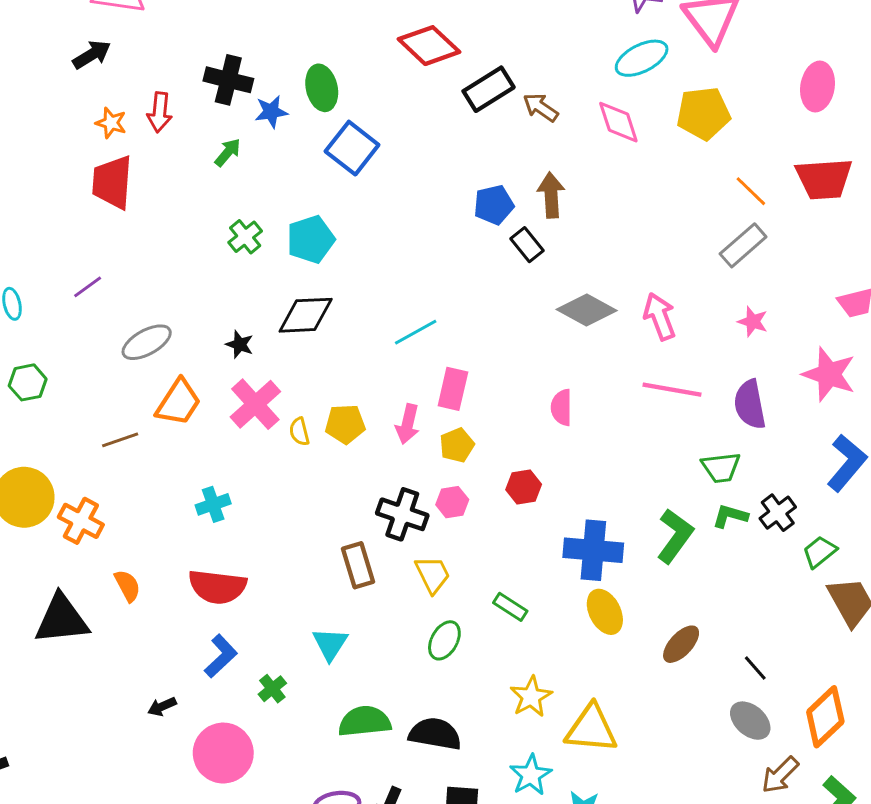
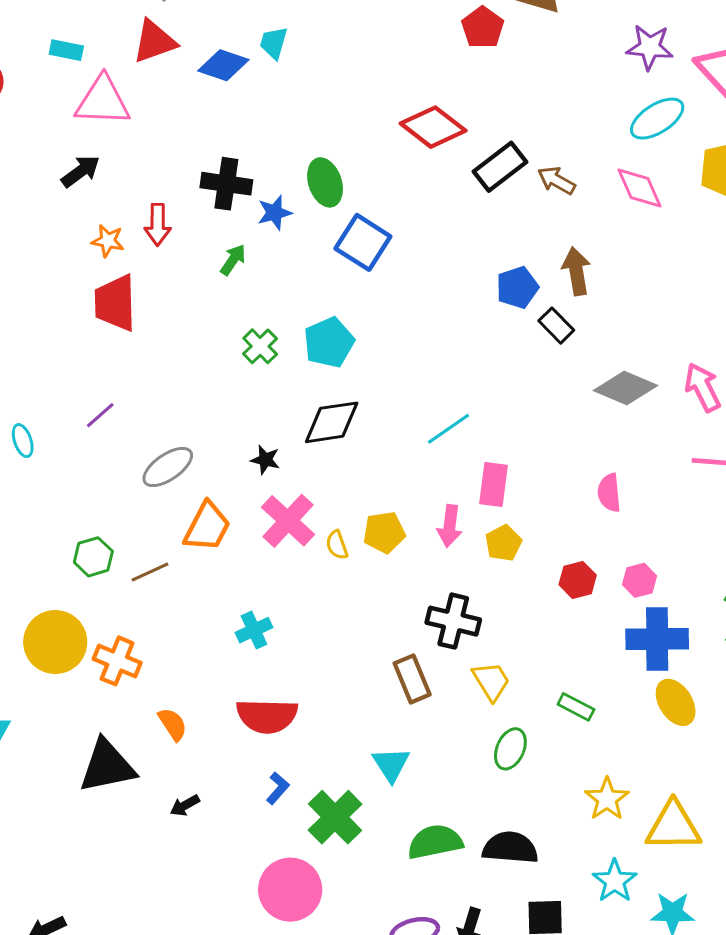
green hexagon: (28, 382) -> (93, 557), moved
pink hexagon: (452, 502) -> (639, 580), moved
blue L-shape: (221, 656) -> (278, 788), size x0.7
green cross: (272, 689) -> (335, 817), size x1.8
black arrow: (162, 707) -> (185, 805), moved

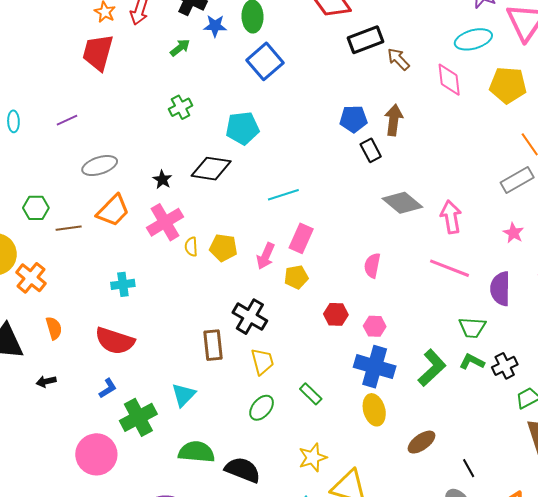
cyan pentagon: (329, 342) -> (242, 128), moved

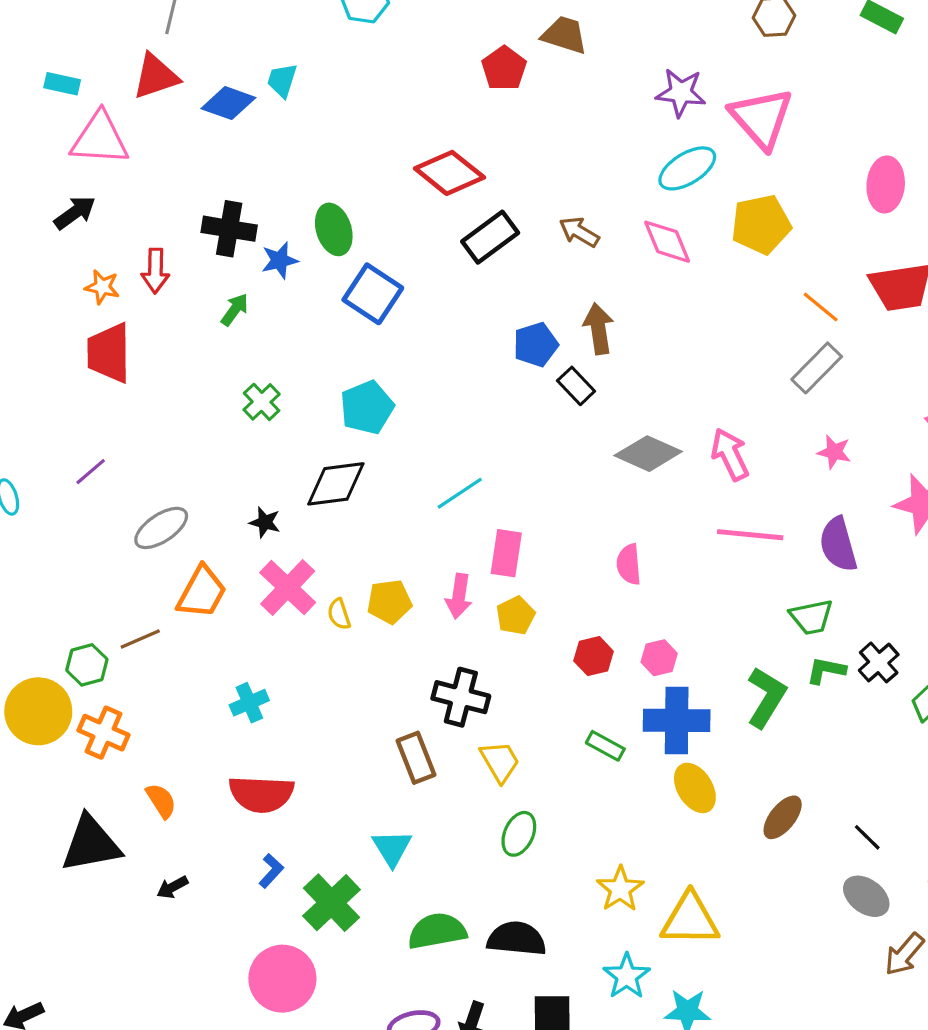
black rectangle: (365, 40) -> (490, 237), moved
green hexagon: (36, 208) -> (87, 665), moved
green rectangle: (311, 394) -> (605, 746), moved

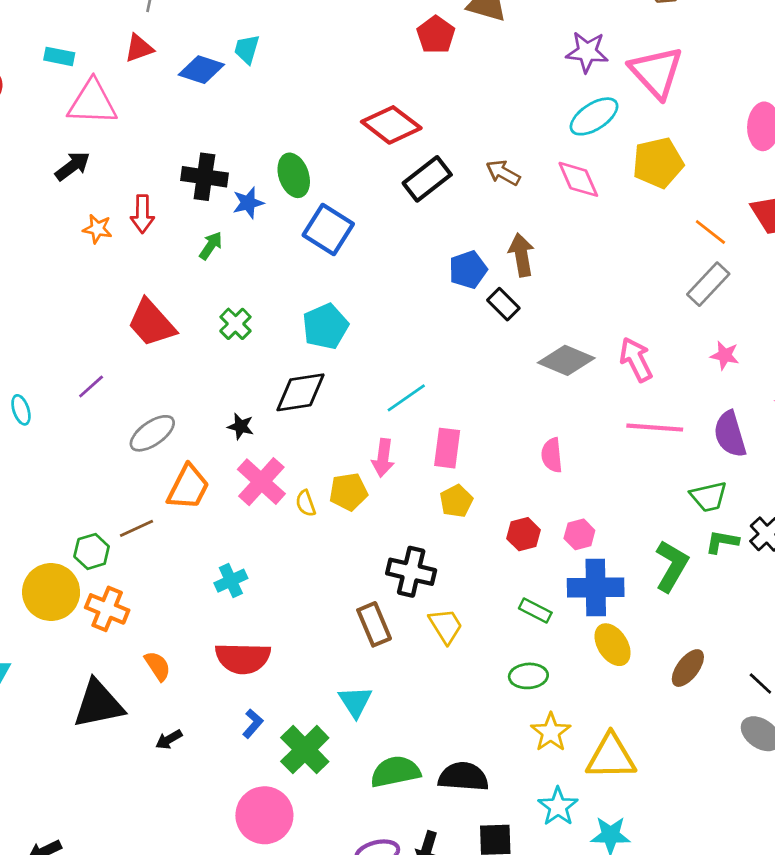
red triangle: (156, 76) -> (139, 48), size x0.7
red trapezoid: (109, 353) -> (151, 323), moved, turned -40
pink arrow: (459, 596) -> (383, 458), moved
green ellipse: (519, 834) -> (528, 676), moved, turned 63

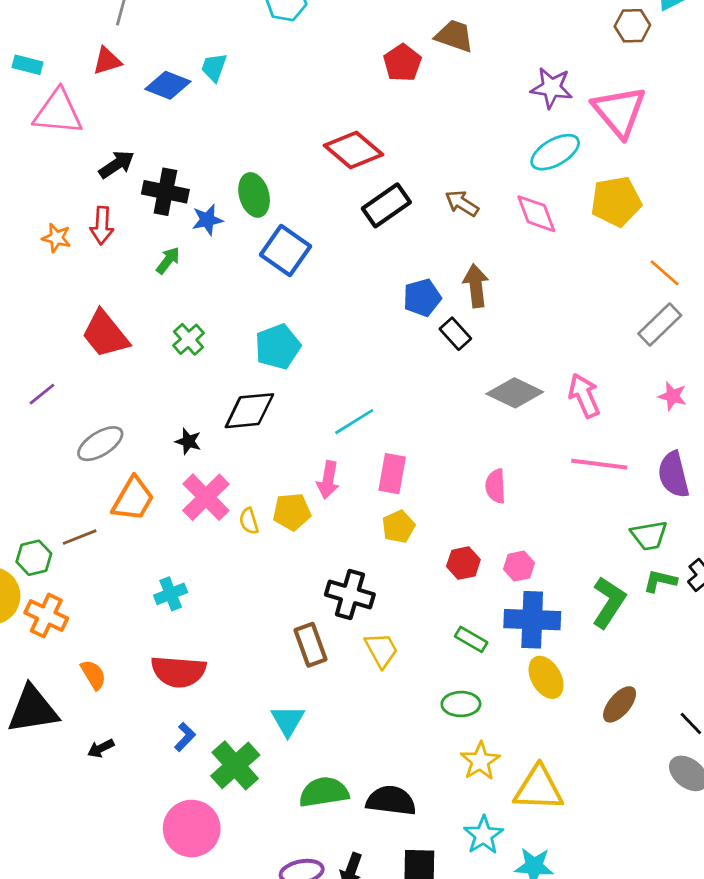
black arrow: (73, 166) -> (117, 164), moved

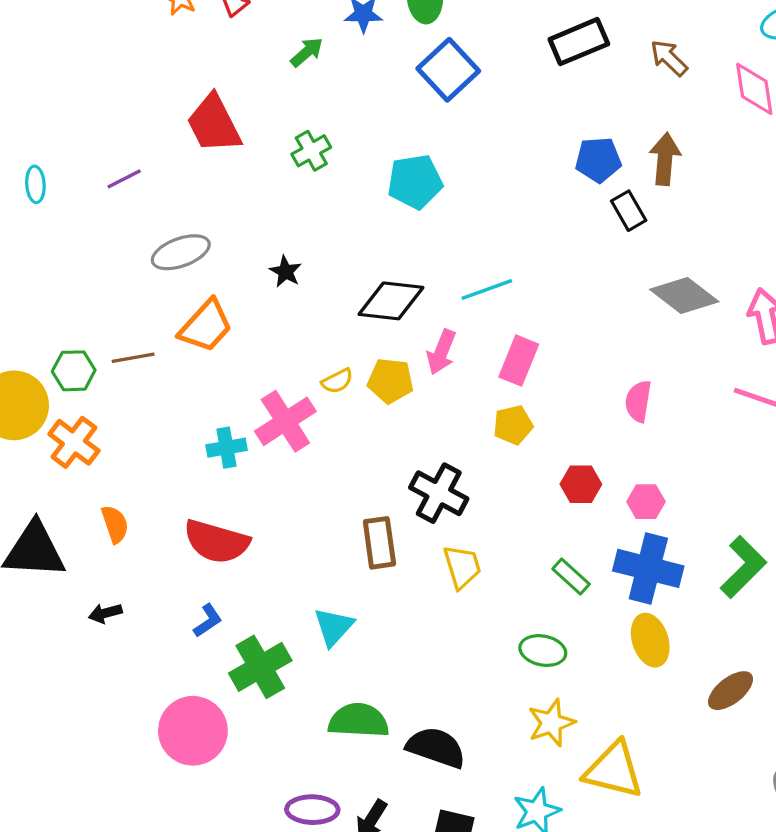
black diamond: (249, 411) -> (391, 301), moved
pink cross: (206, 497) -> (285, 421), moved
yellow semicircle: (249, 521) -> (337, 381), turned -112

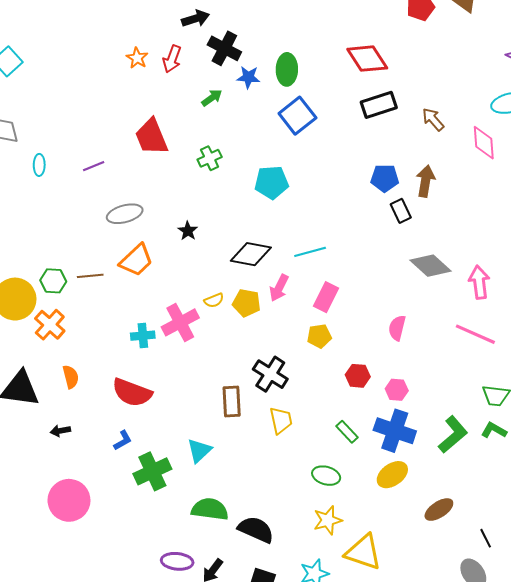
yellow ellipse: (650, 640) -> (392, 475), turned 68
pink circle: (193, 731) -> (69, 500), moved

